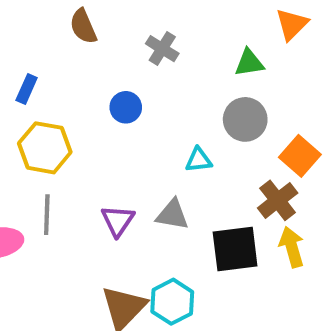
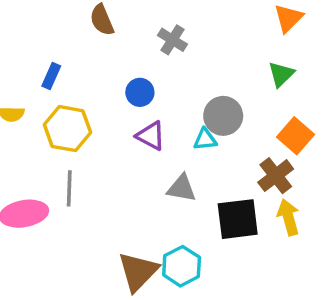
green triangle: (249, 63) -> (281, 74), moved, turned -36
gray circle: (245, 119) -> (223, 116), moved
purple triangle: (118, 221) -> (151, 136), moved, turned -36

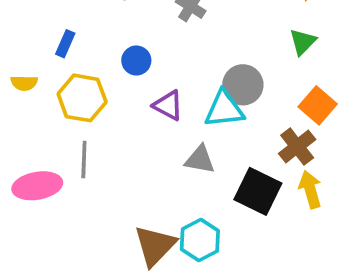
blue circle: (140, 92) -> (136, 61), moved
cyan triangle: (205, 139) -> (224, 109), size x1.6
black square: (238, 219) -> (258, 191), turned 33

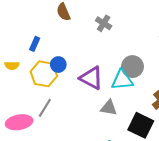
blue circle: (136, 61) -> (58, 65), moved
purple triangle: (168, 105) -> (91, 78), size x1.4
gray line: (84, 160) -> (45, 108), turned 30

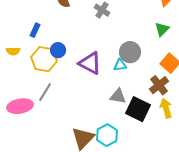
cyan triangle: (122, 80) -> (120, 65), size x0.6
gray triangle: (109, 108) -> (118, 96), moved

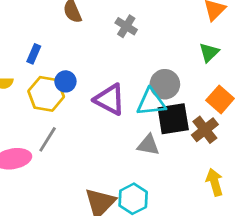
cyan triangle: (120, 65) -> (151, 102), size x1.6
yellow arrow: (166, 108) -> (215, 182), moved
black square: (138, 109) -> (173, 119), moved, turned -35

